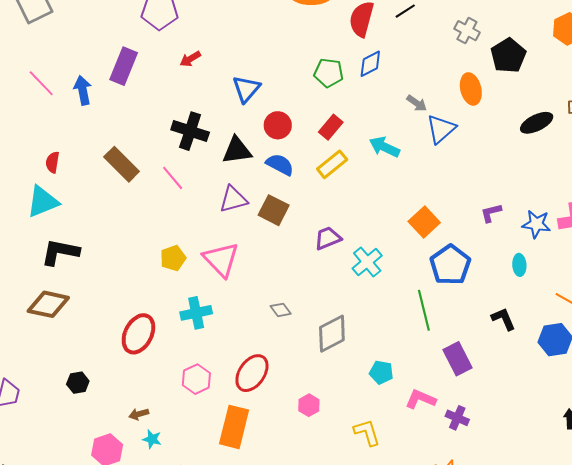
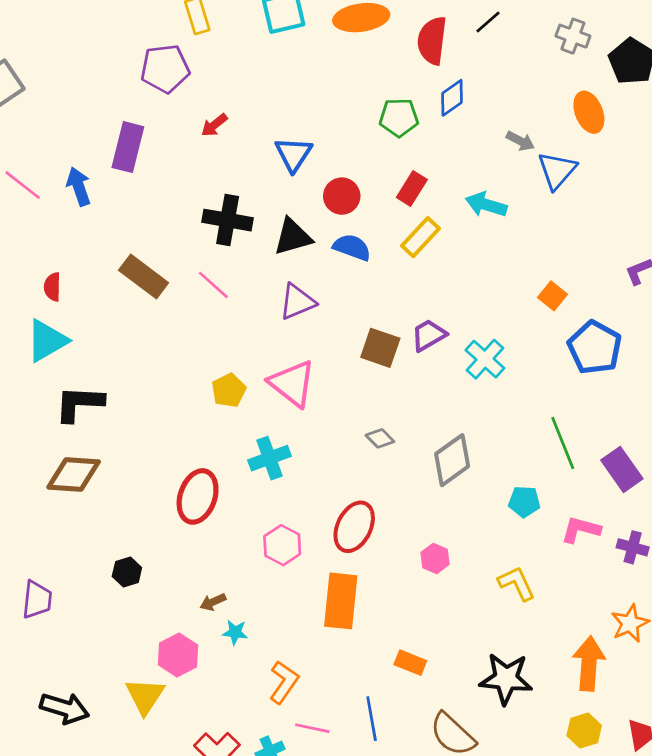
brown square: (274, 210) -> (380, 348), moved
orange square: (424, 222) -> (552, 296), size x0.7
green line: (424, 310) -> (563, 443), moved

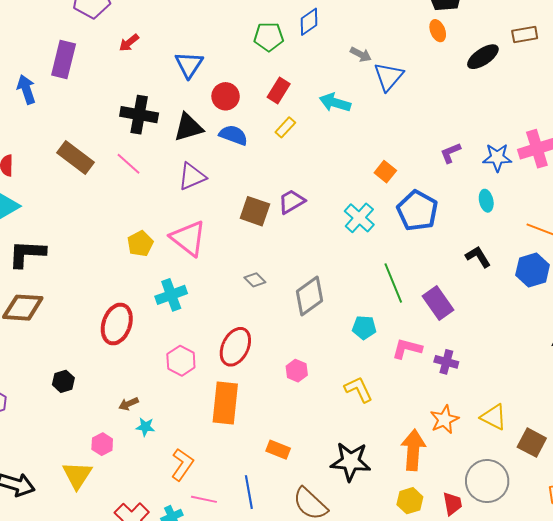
orange ellipse: (589, 112) -> (438, 31), moved, size x0.7
yellow rectangle: (421, 237) -> (285, 127), size x0.7
cyan cross: (485, 359) -> (359, 218), moved
pink hexagon: (178, 655) -> (102, 444), size x0.7

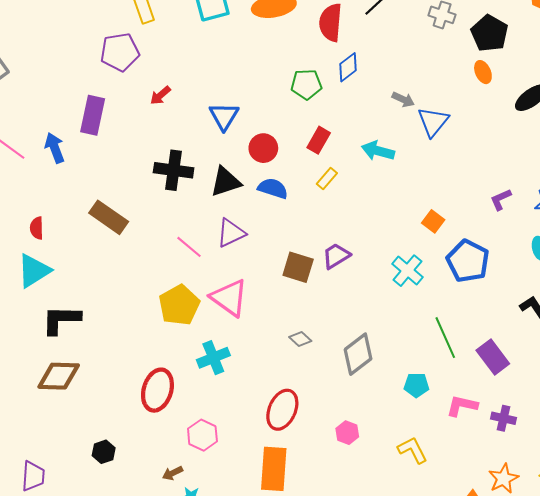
pink line: (128, 164) -> (189, 247), moved
yellow pentagon: (140, 244) -> (179, 305), size x1.5
pink hexagon: (181, 361) -> (202, 435), moved

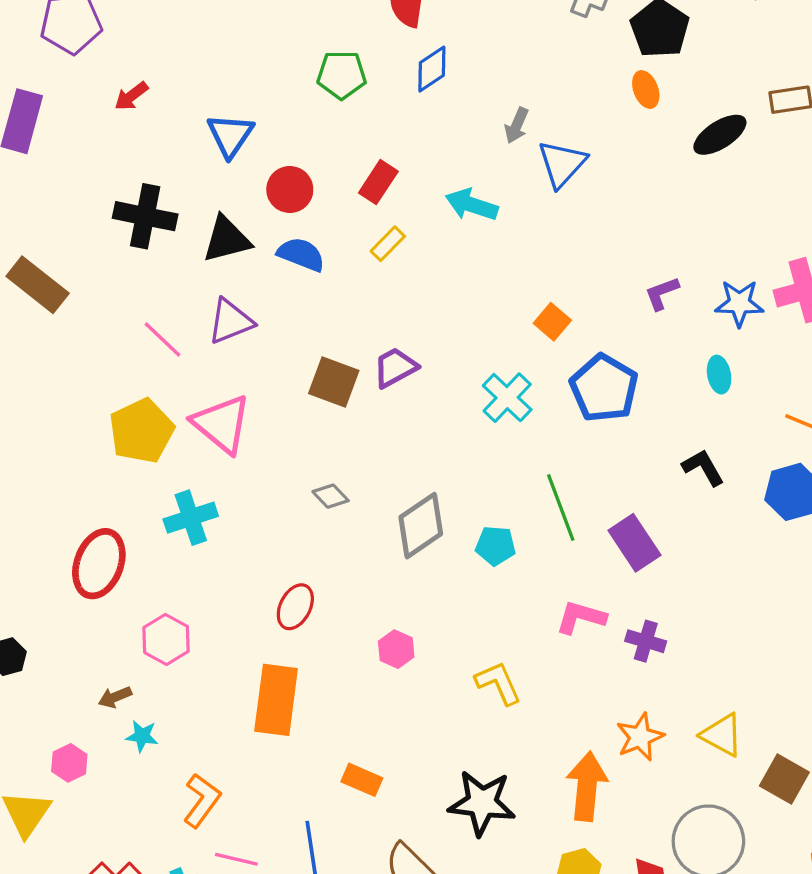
green pentagon: (306, 84) -> (342, 75), moved
gray arrow: (403, 99) -> (517, 126), turned 85
cyan pentagon: (416, 385) -> (495, 546), moved
red ellipse: (282, 410) -> (295, 607), size x0.7

